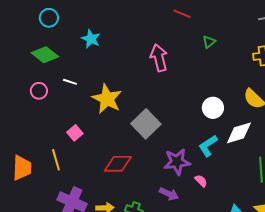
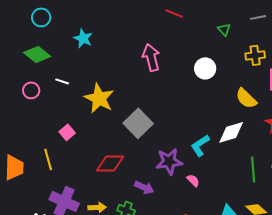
green triangle: (209, 42) -> (224, 29), moved, turned -32
white circle: (213, 108) -> (205, 68), moved
purple arrow: (169, 194) -> (144, 187), moved

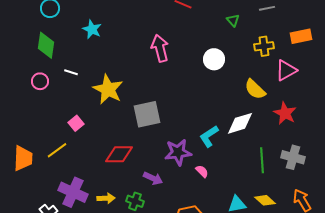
green diamond: (37, 54) -> (46, 45), turned 60
gray square: (138, 123) -> (147, 114), turned 32
yellow line: (48, 159) -> (57, 150), turned 70

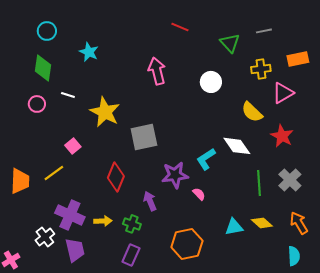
green triangle: (233, 20) -> (230, 43), size x1.5
white diamond: (240, 123) -> (237, 146), turned 72
red diamond: (119, 154) -> (116, 177), turned -68
gray cross: (293, 157) -> (290, 180), turned 30
purple arrow: (153, 178) -> (150, 201), turned -138

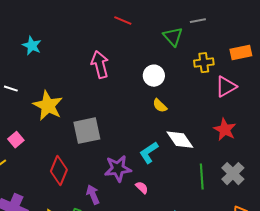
gray line: (264, 31) -> (198, 21), moved
yellow semicircle: (252, 112) -> (160, 106), moved, size x0.7

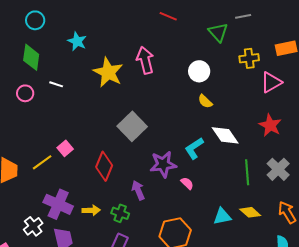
yellow star: (48, 106) -> (108, 72), moved
gray square: (87, 131) -> (132, 126), turned -32
pink square: (16, 140) -> (65, 148), moved

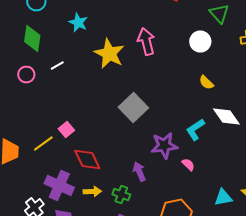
white circle: (199, 71) -> (200, 42), moved
white line: (56, 84) -> (57, 66), turned -48
red diamond: (104, 166) -> (87, 160), moved, turned -48

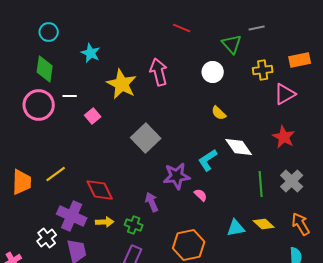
white line: (57, 66) -> (70, 96), turned 32
pink circle: (26, 74) -> (39, 105), size x1.8
pink square: (66, 130) -> (93, 116), moved

